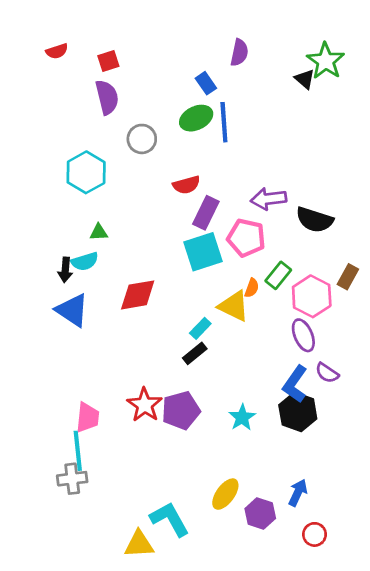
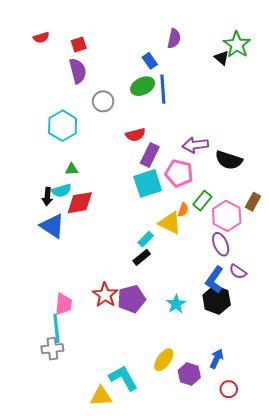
red diamond: (138, 295) -> (80, 203), moved

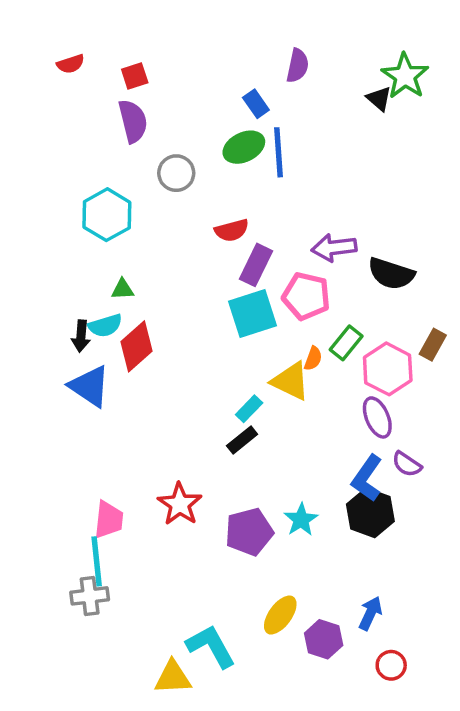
red diamond: (80, 203) -> (136, 346), turned -32
purple pentagon: (131, 299) -> (249, 532), moved

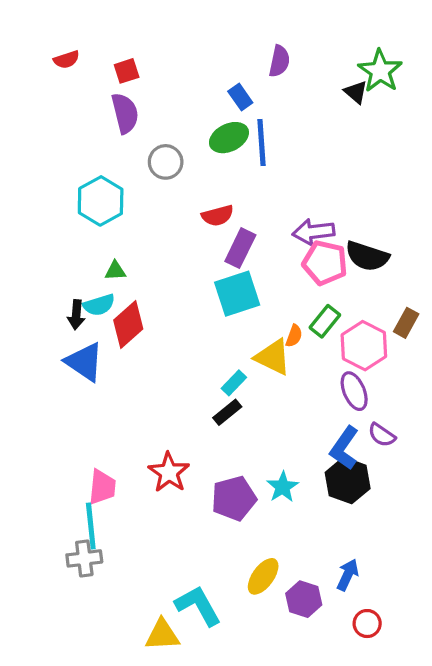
pink pentagon: (306, 296) -> (325, 263), moved

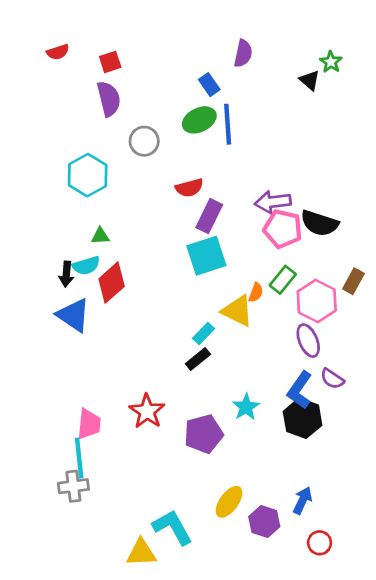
green star: (380, 71) -> (331, 62), size x0.6
cyan star: (283, 487) -> (246, 407), moved

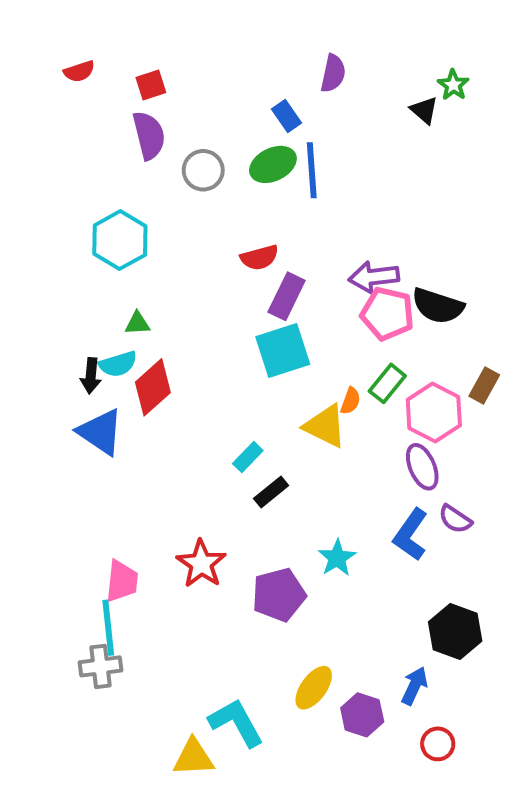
gray circle: (144, 141) -> (203, 170), moved
cyan rectangle: (204, 333) -> (248, 457), moved
black hexagon: (303, 418) -> (455, 632), moved

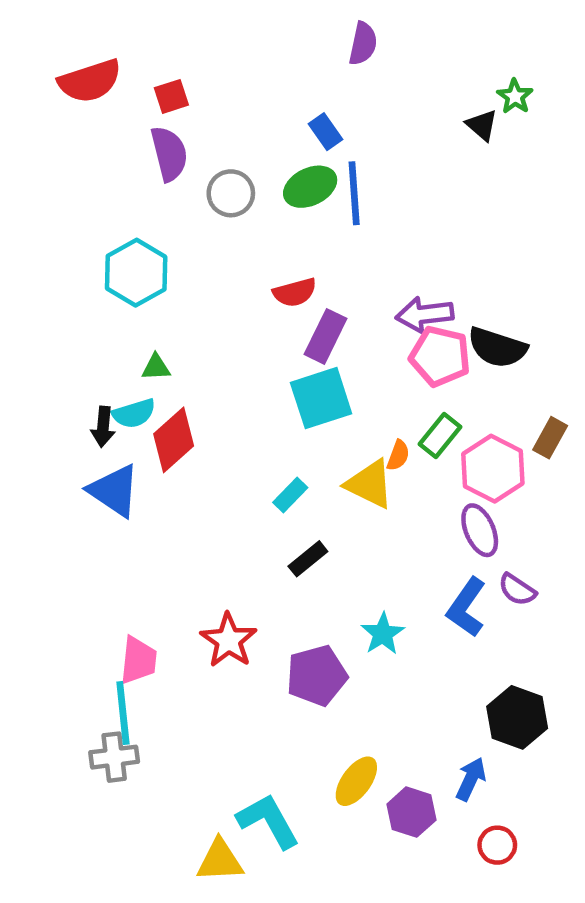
red semicircle: (79, 71) -> (90, 81), size x1.8
purple semicircle: (333, 73) -> (363, 44), moved
cyan rectangle: (248, 457) -> (290, 495), moved

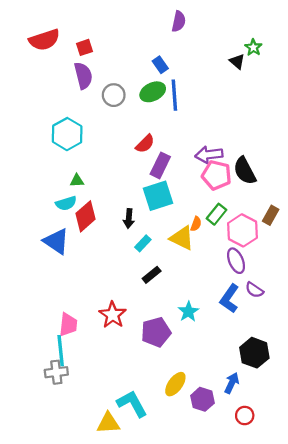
red semicircle: (295, 292) -> (145, 144), turned -30
black semicircle: (497, 347) -> (245, 171), turned 44
black arrow: (103, 427) -> (129, 218), moved

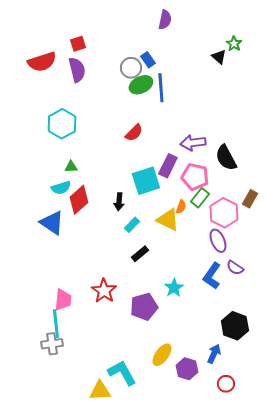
red semicircle: (44, 40) -> (42, 62), moved
gray circle: (114, 95) -> (131, 68), moved
purple rectangle: (160, 165) -> (168, 166), moved
pink pentagon: (217, 175) -> (195, 177), moved

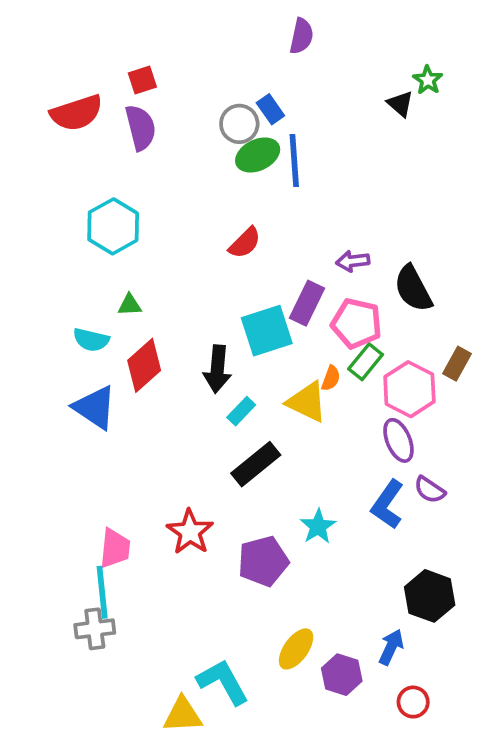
purple arrow: (193, 143) -> (353, 261), size x0.7
cyan semicircle: (61, 188) -> (91, 340), moved, turned 30
black arrow: (119, 202) -> (217, 369), size x1.4
black rectangle: (140, 254) -> (256, 464), size x1.5

